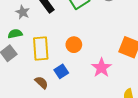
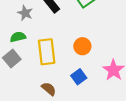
blue square: (61, 71) -> (79, 77), moved

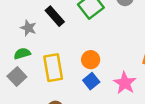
blue square: (79, 77) -> (91, 81), moved

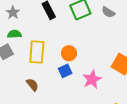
gray star: (28, 28) -> (13, 13), moved

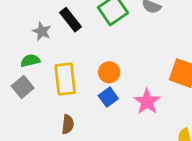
gray star: (13, 13) -> (42, 31), moved
brown semicircle: (32, 85) -> (68, 124), turned 56

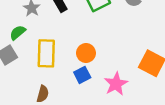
green semicircle: (30, 61) -> (18, 33), turned -35

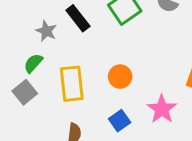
blue square: (82, 75) -> (120, 121), moved

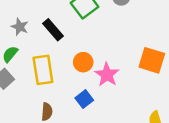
black rectangle: (78, 18) -> (53, 30), moved
pink star: (162, 109) -> (107, 75), moved

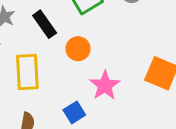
orange circle: (83, 62) -> (78, 49), moved

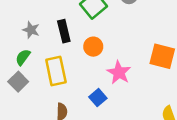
black rectangle: (45, 24) -> (64, 31), turned 30

